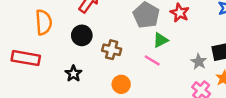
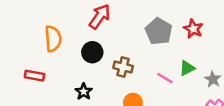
green triangle: (161, 40) -> (187, 68), moved
red rectangle: (26, 58) -> (34, 76), size x0.7

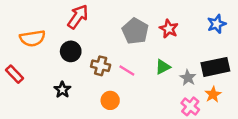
orange semicircle: (53, 39) -> (32, 38), turned 85
red rectangle: (34, 76) -> (15, 74), turned 36
pink line: (165, 78) -> (127, 71), moved

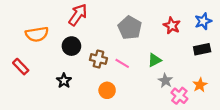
red star: (169, 29) -> (172, 26), moved
black rectangle: (215, 67) -> (202, 49), moved, size x0.7
gray star: (188, 78) -> (165, 81), moved

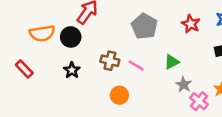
black circle: (71, 46) -> (71, 37), moved
black star: (64, 81) -> (72, 70), moved

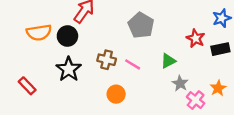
red star: (191, 24) -> (196, 38), moved
red rectangle: (24, 69) -> (27, 86), moved
black star: (72, 70) -> (69, 69), size x1.5

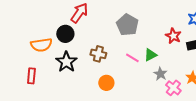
orange semicircle: (39, 32) -> (41, 45), moved
pink line: (133, 64) -> (132, 58), moved
red rectangle: (27, 86) -> (31, 76), turned 49

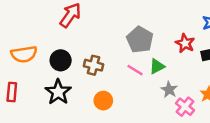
gray pentagon: (127, 25) -> (140, 40), moved
black circle: (65, 34) -> (61, 60), moved
black star: (66, 62) -> (58, 92), moved

